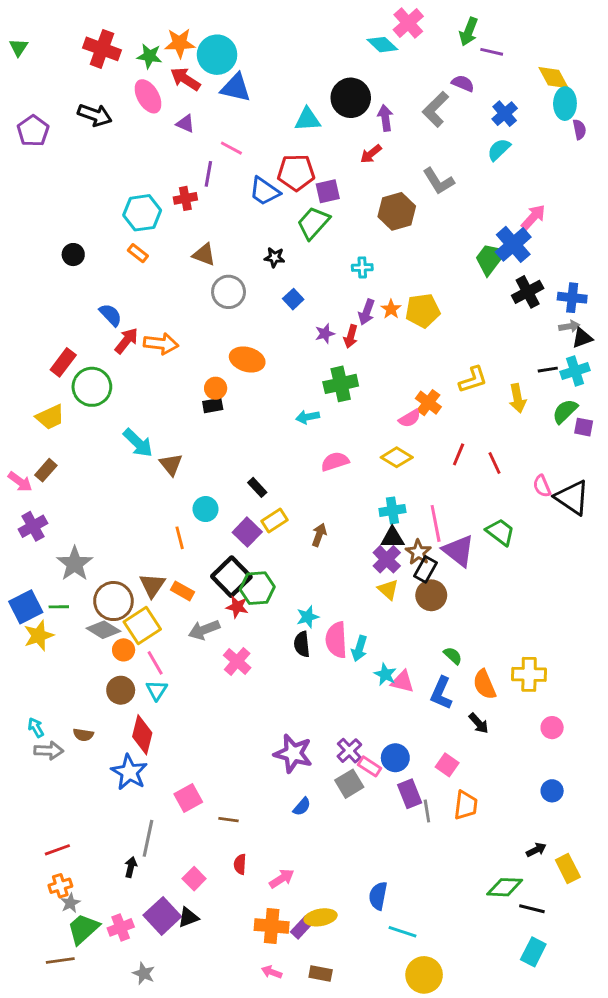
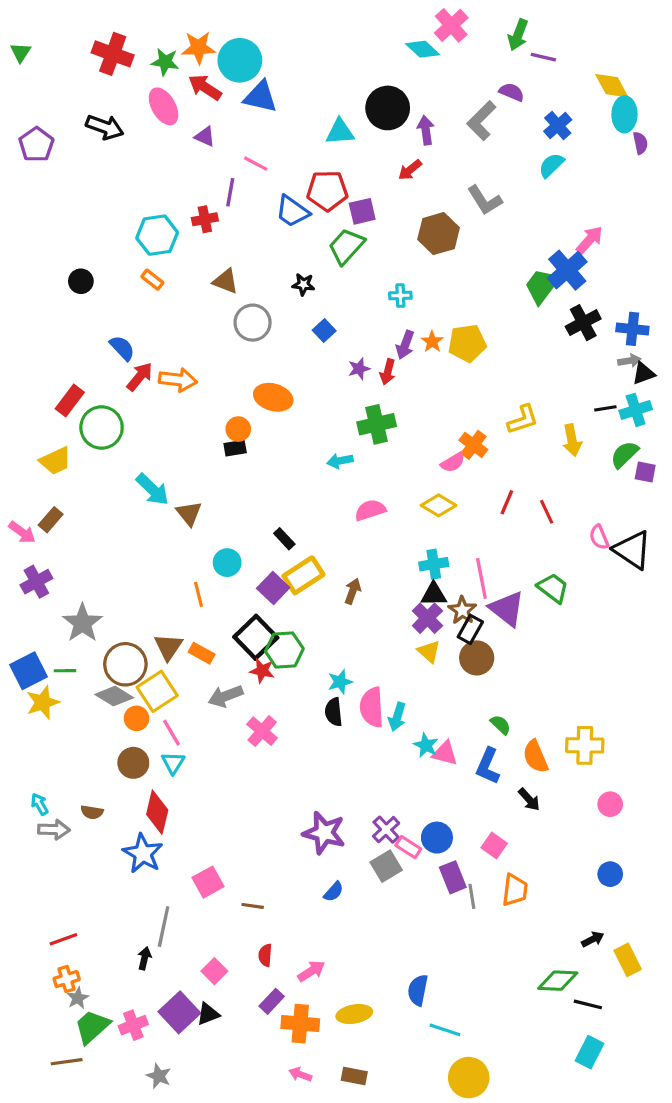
yellow rectangle: (275, 521) -> (303, 575), size x1.4
purple rectangle: (302, 927) -> (272, 1001), moved

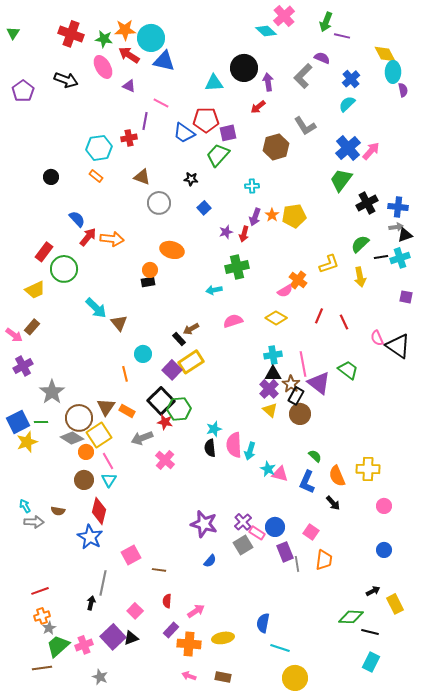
blue cross: (567, 270) -> (348, 148), moved
green semicircle: (624, 454) -> (360, 244), moved
brown arrow: (353, 591) -> (191, 329), moved, turned -140

